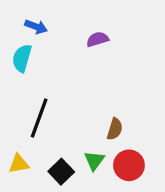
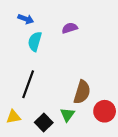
cyan semicircle: (22, 58) -> (35, 41), moved
brown semicircle: (115, 129) -> (82, 92), size x1.5
red circle: (129, 165) -> (105, 111), moved

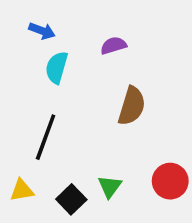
brown semicircle: (82, 92) -> (132, 106), moved

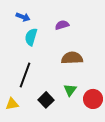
brown semicircle: (132, 106) -> (72, 58), turned -110
green triangle: (110, 187) -> (70, 90), moved
black square: (71, 199) -> (46, 100), moved

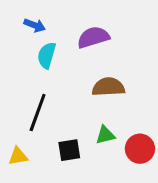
purple semicircle: (62, 25) -> (93, 37), size x1.5
green triangle: (70, 90) -> (105, 135), turned 40
black square: (46, 100) -> (69, 150), turned 35

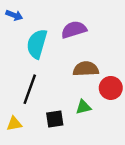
blue arrow: (35, 25) -> (14, 15), moved
cyan semicircle: (47, 55) -> (37, 44), size x1.4
red circle: (140, 149) -> (111, 88), moved

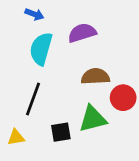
blue arrow: (14, 15) -> (34, 14), moved
green triangle: (83, 107) -> (93, 119), size x1.6

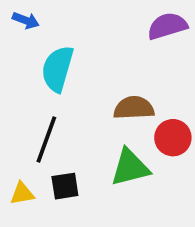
blue arrow: (34, 14) -> (26, 20), moved
purple semicircle: (82, 33) -> (167, 26), moved
black square: (61, 132) -> (65, 186), moved

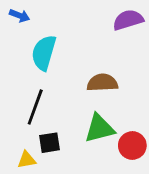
red circle: (173, 138) -> (132, 145), moved
yellow triangle: (22, 194) -> (27, 160), moved

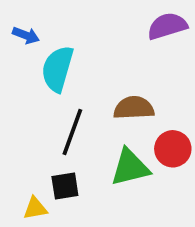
blue arrow: (20, 16) -> (26, 35), moved
black line: (35, 107) -> (72, 132), moved
red circle: (132, 145) -> (173, 149), moved

